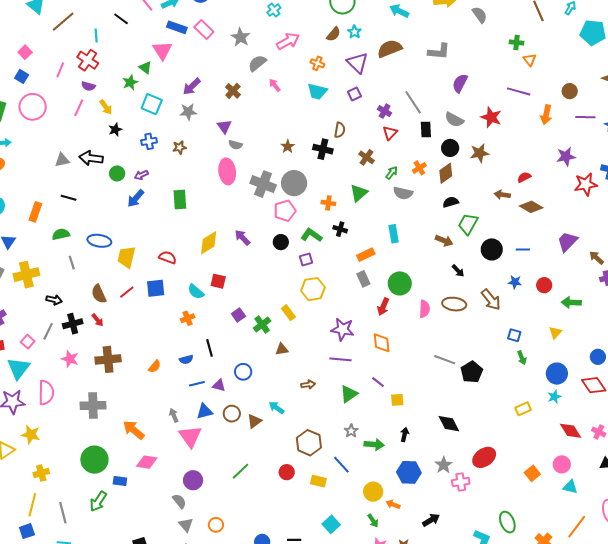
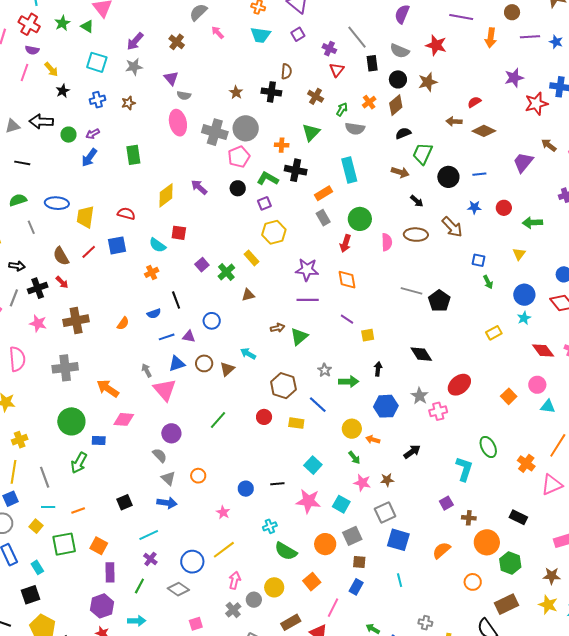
green star: (130, 82) -> (62, 23), moved
black cross: (340, 229) -> (296, 170), size x1.5
cyan rectangle: (394, 234) -> (349, 170), size x1.4
brown arrow: (596, 258) -> (549, 145), moved
green triangle: (349, 394) -> (299, 337), moved

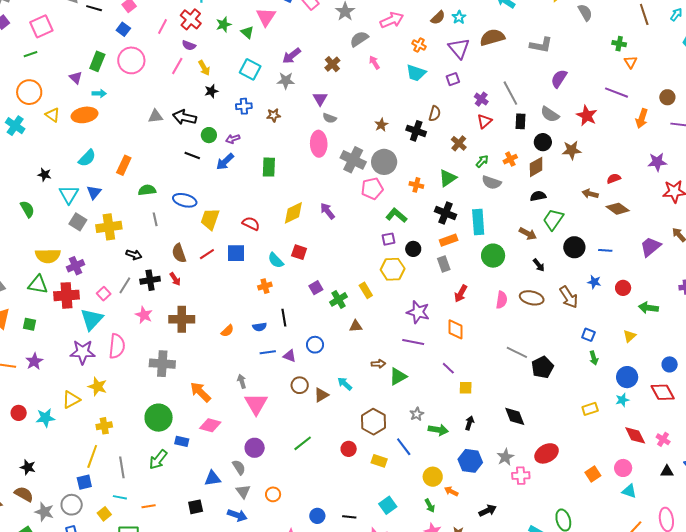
black line: (22, 163) -> (192, 156), moved
black cross: (296, 170) -> (445, 213), moved
black circle: (238, 188) -> (413, 249), moved
green circle: (360, 219) -> (493, 256), moved
blue triangle: (177, 364) -> (213, 478), moved

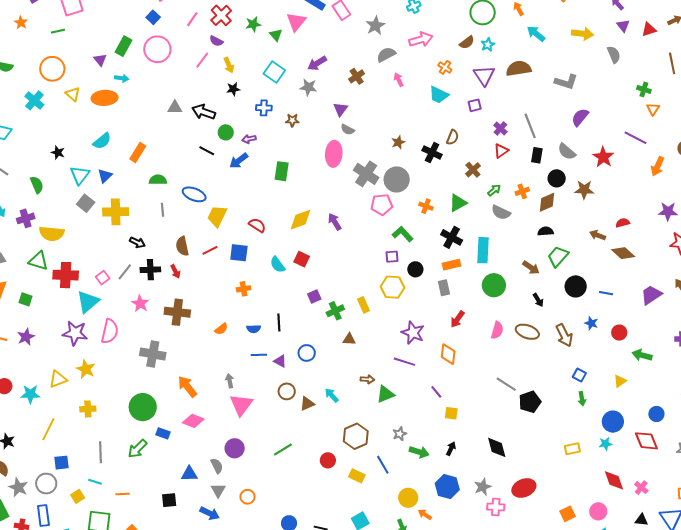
purple cross: (75, 266) -> (26, 218), moved
orange cross: (265, 286) -> (244, 289), moved
yellow line: (92, 456) -> (48, 429), moved

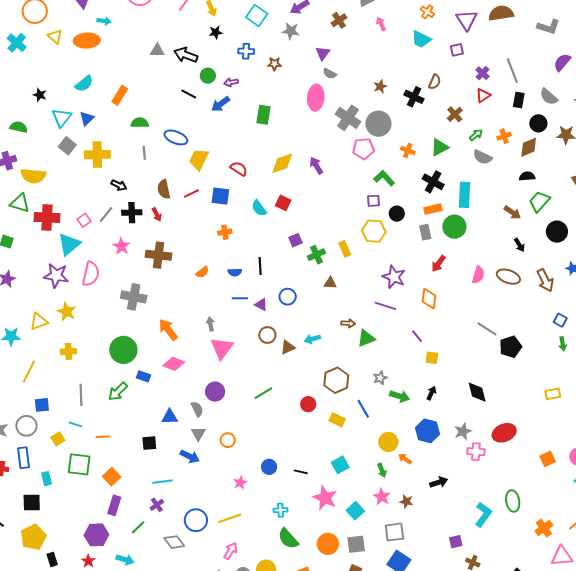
green semicircle: (37, 185) -> (19, 127), turned -54
green circle: (494, 285) -> (454, 227), moved
cyan arrow: (332, 395) -> (312, 339), turned -63

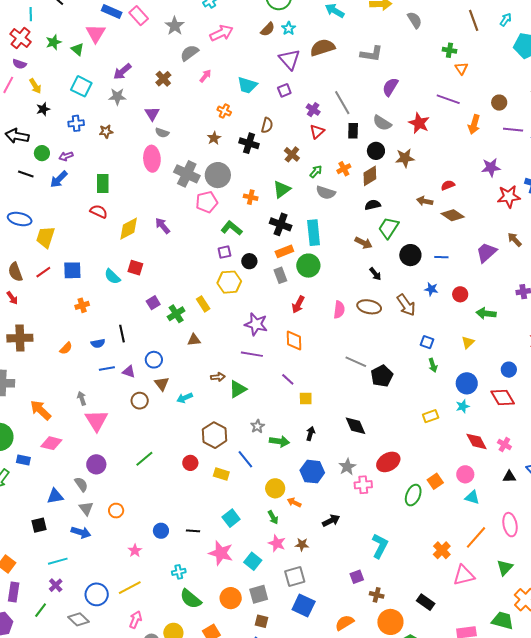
orange cross: (427, 12) -> (224, 111), moved
pink arrow: (381, 24) -> (205, 76), turned 72
red semicircle: (239, 169) -> (99, 211), moved
brown triangle: (288, 347) -> (162, 384), moved, turned -35
green ellipse: (513, 501) -> (413, 495), moved, turned 40

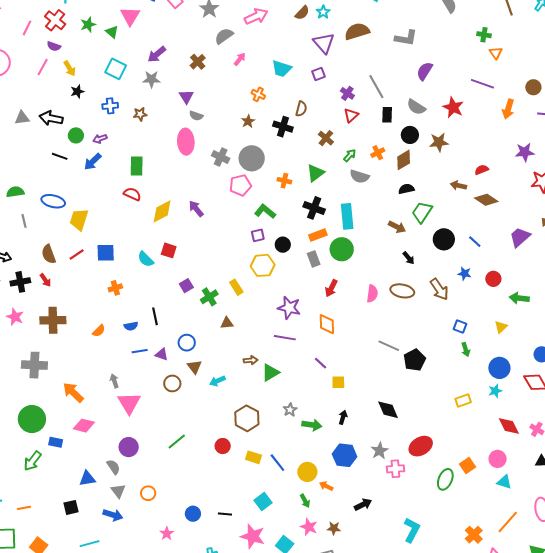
gray cross: (187, 174) -> (221, 157), size x0.7
blue line: (441, 257) -> (475, 242), turned 40
blue line: (245, 459) -> (277, 463), moved

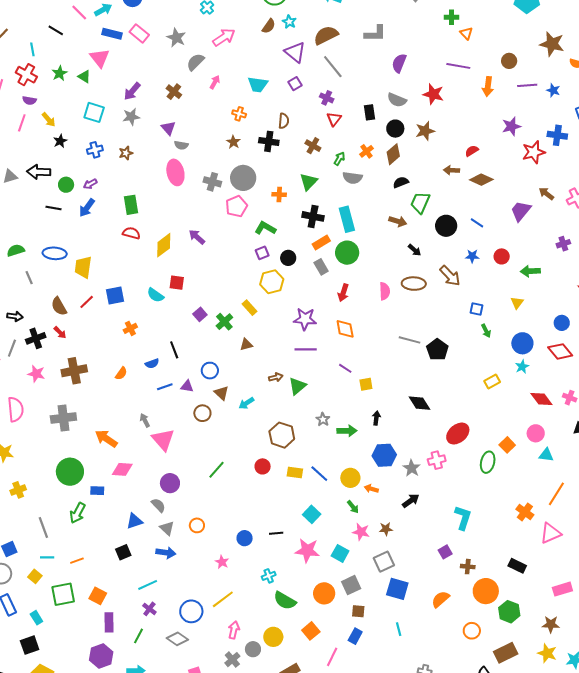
gray line: (376, 87) -> (333, 67), moved
gray star: (380, 451) -> (412, 468), moved

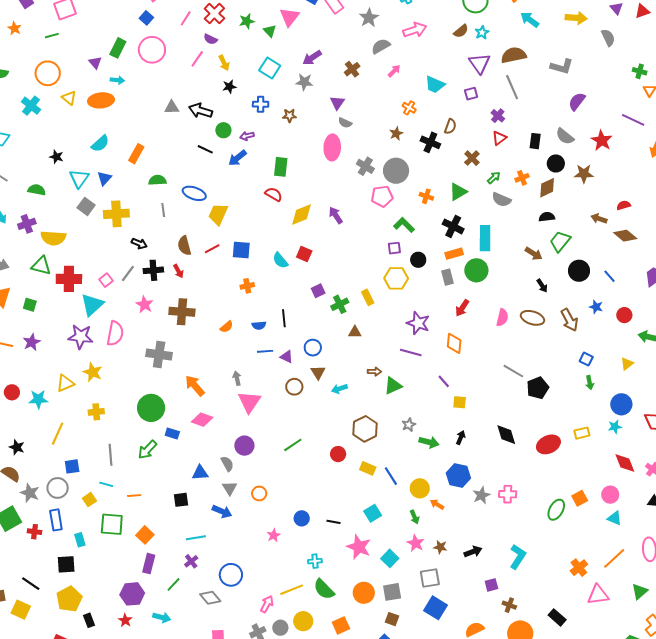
red ellipse: (458, 434) -> (548, 444), moved
black arrow: (411, 501) -> (473, 552), moved
yellow line: (223, 599) -> (292, 590), moved

